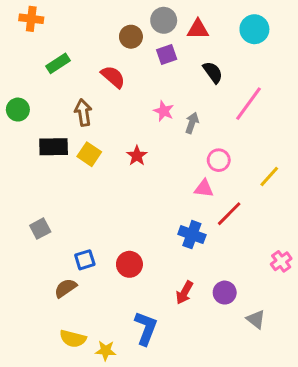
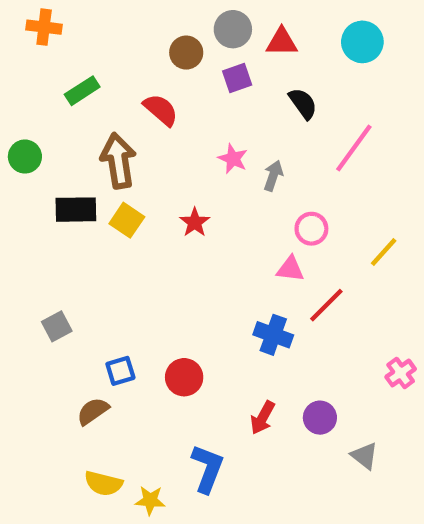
brown arrow: (83, 113) -> (118, 161), size x1.4

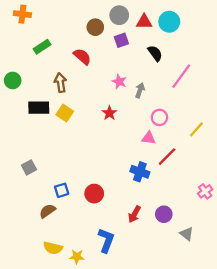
cyan circle: (362, 42) -> (169, 22), moved
brown arrow: (118, 161) -> (60, 83), size x0.7
red star: (195, 222) -> (109, 113), moved

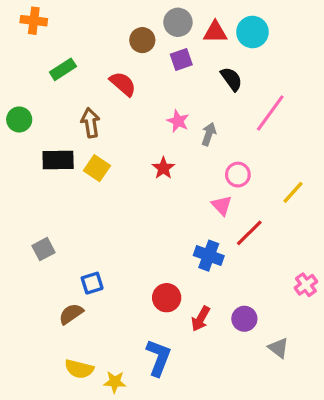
pink triangle: (149, 138) -> (222, 205), turned 40
red circle: (94, 194) -> (167, 298), moved

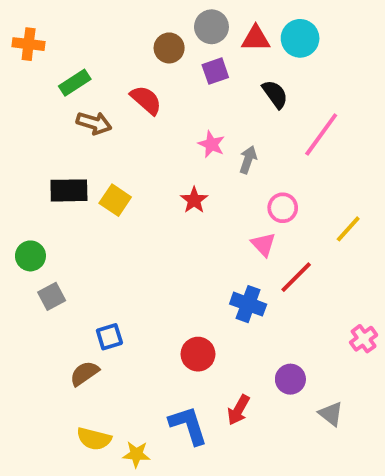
orange cross: (34, 21) -> (29, 44), moved
green circle: (19, 119) -> (30, 256), moved
brown arrow: (90, 123) -> (94, 123), moved, turned 116
red arrow: (201, 319) -> (238, 410), moved
blue L-shape: (159, 358) -> (188, 425), turned -39

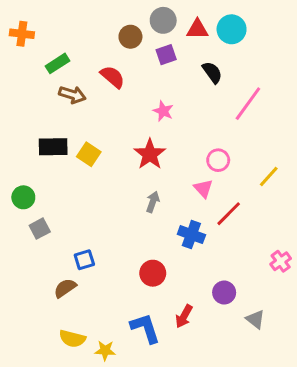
gray arrow: (248, 160) -> (153, 202), moved
red star: (194, 200) -> (150, 154), size x1.5

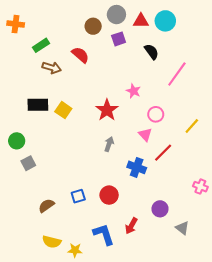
pink star: (163, 111) -> (133, 91), moved
blue square: (84, 260) -> (78, 196), moved
pink cross: (281, 261) -> (200, 187), turned -32

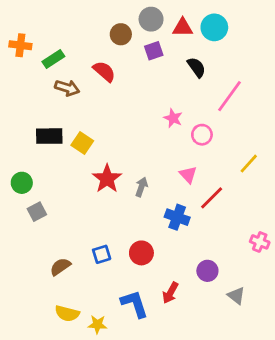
orange cross: (16, 24) -> (20, 45), moved
red star: (107, 110) -> (107, 179), moved
pink circle: (156, 114) -> (202, 135), moved

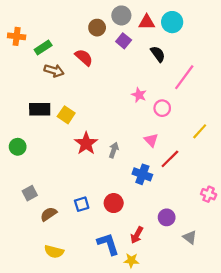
purple square: (154, 51) -> (124, 41), turned -32
gray square: (37, 212) -> (30, 193), moved
yellow star: (97, 324) -> (131, 260), moved

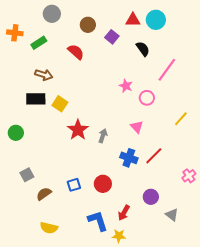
gray circle: (121, 15) -> (52, 14), moved
brown arrow: (54, 71) -> (44, 75), moved
red line: (170, 159) -> (154, 156), moved
pink cross: (209, 194) -> (189, 176), turned 32

